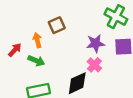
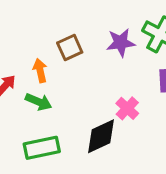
purple star: (95, 43) -> (121, 43), moved

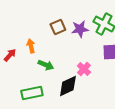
brown square: (70, 48) -> (58, 27), moved
green arrow: (38, 102) -> (46, 65), moved

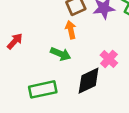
orange arrow: (31, 46) -> (71, 30), moved

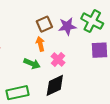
pink cross: (109, 59) -> (58, 59), moved

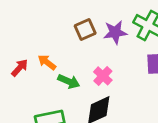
orange arrow: (40, 44) -> (47, 62), moved, turned -40

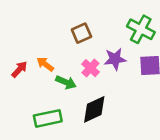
purple star: (115, 32) -> (115, 59), moved
pink cross: (103, 76) -> (90, 68), moved

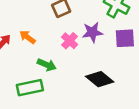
green arrow: (66, 82) -> (47, 65), moved
black diamond: (94, 109) -> (100, 79), moved, turned 64

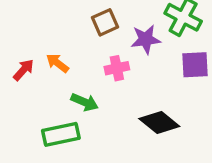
purple star: (92, 32) -> (146, 39), moved
pink cross: (70, 41) -> (117, 68), turned 35

